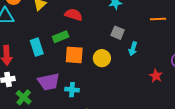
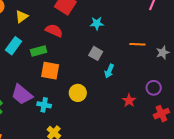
cyan rectangle: (37, 47) -> (13, 46), moved, turned 48
yellow circle: (102, 58) -> (78, 93), moved
purple trapezoid: (49, 82) -> (22, 94), turned 45

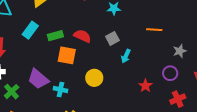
red semicircle: (54, 31) -> (82, 36), moved
gray square: (96, 53) -> (112, 38), turned 32
gray star: (163, 53) -> (180, 51), moved

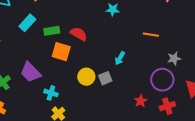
gray square: (112, 38) -> (105, 78), moved
purple circle: (170, 73) -> (162, 80), size x1.5
red star: (145, 86) -> (141, 101), moved
cyan cross: (60, 90) -> (51, 93), moved

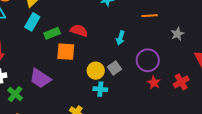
cyan rectangle: (27, 23) -> (32, 22), moved
cyan arrow: (120, 58) -> (120, 38), moved
purple circle: (162, 80) -> (148, 60), moved
cyan cross: (51, 93) -> (100, 89), moved

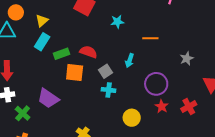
orange line: (150, 16) -> (150, 38), moved
gray square: (115, 68) -> (106, 71), moved
yellow circle: (96, 71) -> (132, 118), moved
cyan cross: (100, 89) -> (109, 90), moved

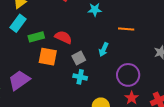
purple trapezoid: (48, 98) -> (19, 80), turned 105

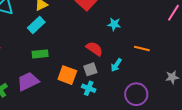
green rectangle: (36, 37) -> (40, 54), moved
red semicircle: (63, 37) -> (94, 49), moved
orange square: (48, 57) -> (67, 75), moved

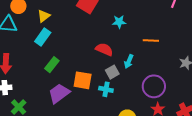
green rectangle: (40, 54) -> (52, 65), turned -35
gray square: (90, 69) -> (112, 72), moved
purple trapezoid: (28, 81) -> (59, 93), moved

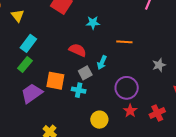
yellow triangle: (44, 16) -> (18, 16), turned -32
cyan rectangle: (43, 37) -> (28, 43), moved

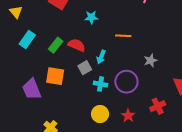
green rectangle: (25, 64) -> (56, 45), moved
gray star: (159, 65) -> (150, 60), moved
cyan cross: (79, 90) -> (101, 84), moved
purple trapezoid: (32, 93) -> (32, 89), turned -75
red star: (130, 111) -> (128, 116), moved

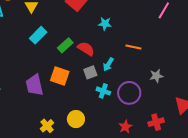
yellow circle: (100, 114) -> (76, 119), moved

